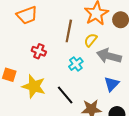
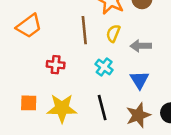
gray arrow: (109, 56) -> (141, 46), size x0.7
blue triangle: (112, 84) -> (139, 80), moved
black line: (65, 95) -> (102, 108), turned 42

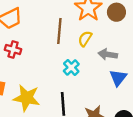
red cross: (56, 65) -> (13, 49), moved
blue triangle: (139, 80) -> (118, 78), moved

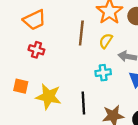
cyan cross: (71, 68) -> (103, 73), moved, turned 35

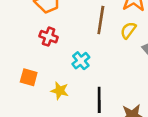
cyan cross: (103, 73) -> (81, 61), moved, turned -35
yellow star: (48, 97) -> (60, 91), size x0.6

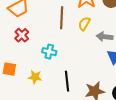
red cross: (49, 37) -> (22, 35), turned 32
cyan cross: (81, 61) -> (49, 52), turned -32

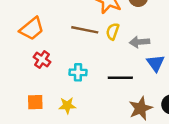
brown line: (62, 18) -> (85, 30), turned -70
black line: (67, 81) -> (120, 78), moved, turned -72

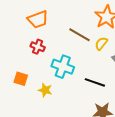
red cross: (42, 60) -> (38, 47), turned -32
cyan cross: (78, 72) -> (63, 67), size x1.5

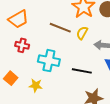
orange square: (21, 79) -> (11, 78), turned 32

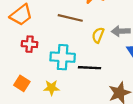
yellow semicircle: (82, 33) -> (98, 35), moved
black line: (82, 71) -> (89, 68), moved

